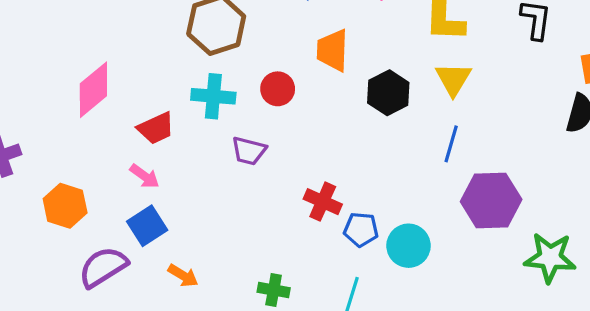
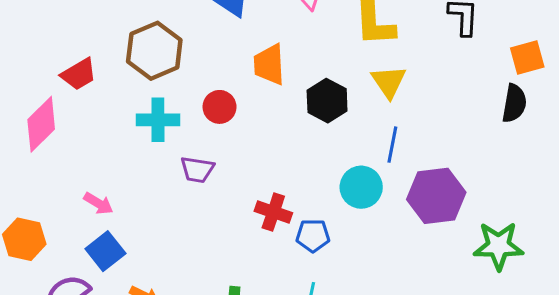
red trapezoid: (156, 128) -> (79, 74), moved
cyan circle: (408, 246) -> (361, 187), moved

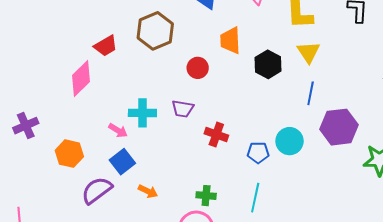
cyan cross: (158, 120) -> (142, 113), moved
cyan circle: (361, 187) -> (290, 141), moved
red cross: (273, 212) -> (216, 135), moved

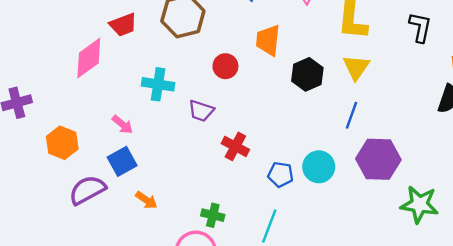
cyan cross: (142, 113) -> (158, 84), moved

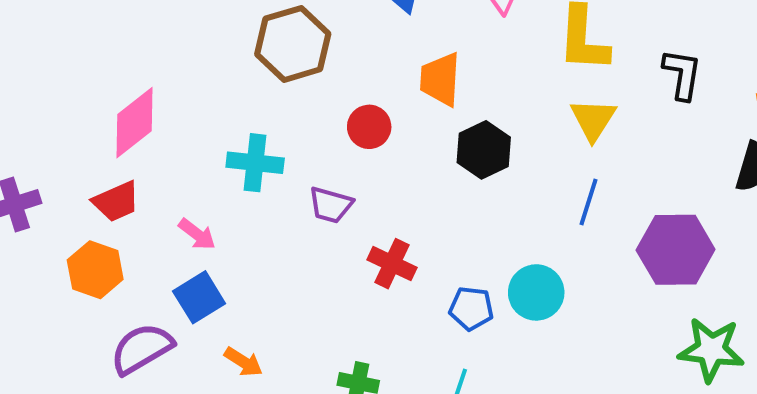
red trapezoid: (123, 25) -> (116, 201), moved
black L-shape: (420, 27) -> (682, 74), moved
black hexagon: (307, 74) -> (484, 150), moved
purple hexagon: (378, 159) -> (676, 250), moved

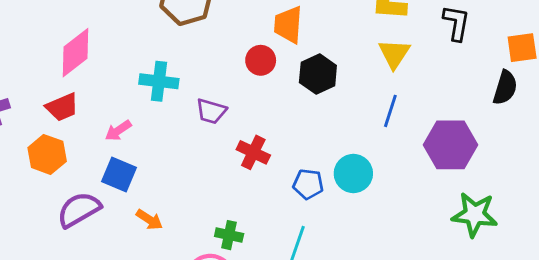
red circle: (369, 127) -> (261, 60), moved
pink arrow: (197, 234) -> (118, 131), turned 108
blue square: (199, 297) -> (119, 174), turned -36

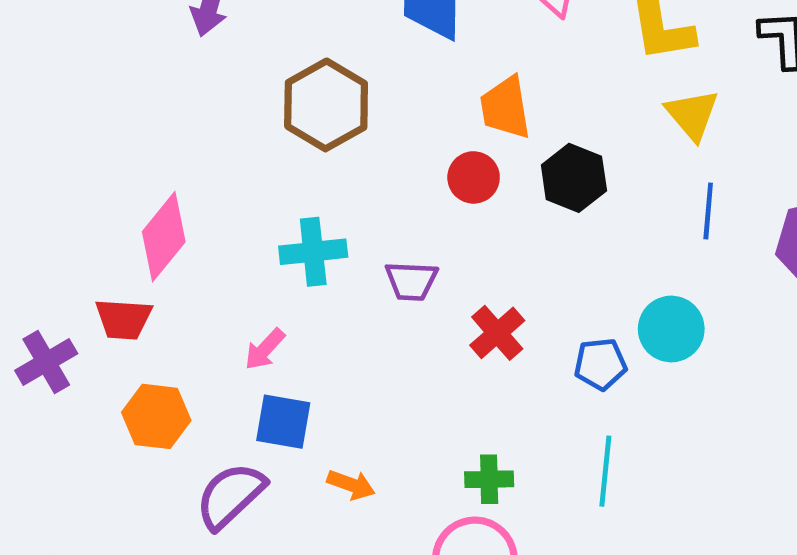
red trapezoid: (62, 107) -> (124, 319), moved, turned 40
red cross: (253, 152) -> (497, 333), turned 36

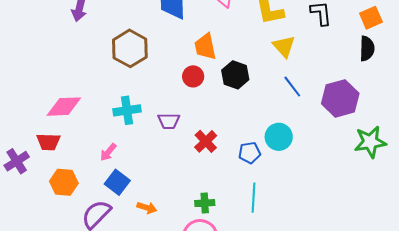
blue line: (708, 211) -> (292, 87), turned -40
pink diamond: (164, 237) -> (64, 107), turned 51
blue square: (283, 422) -> (117, 182), turned 30

